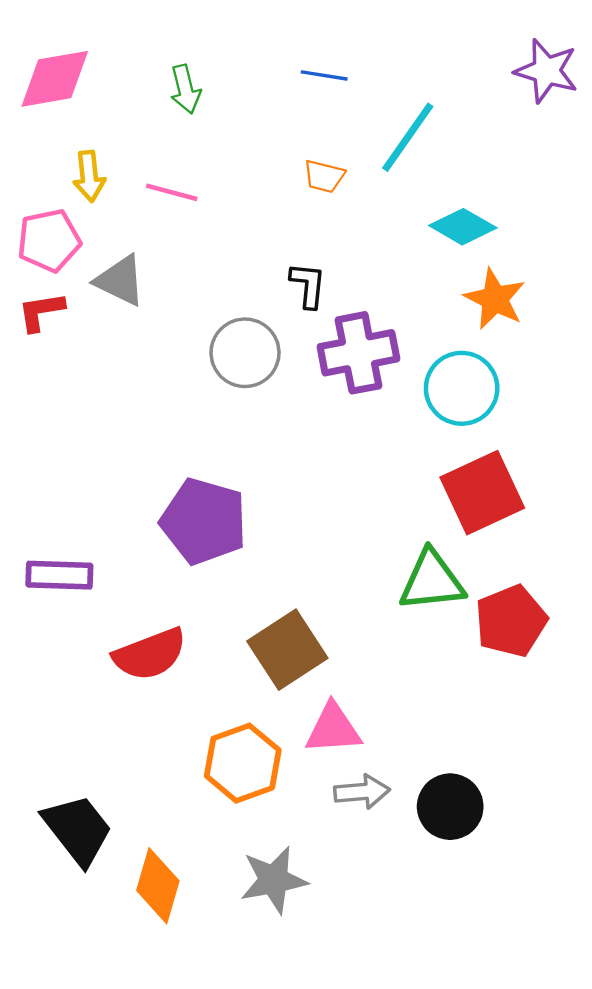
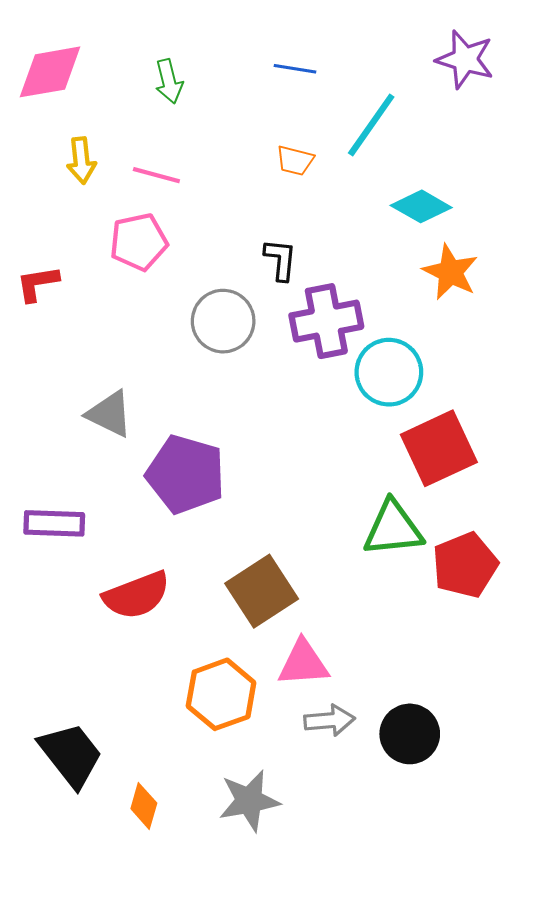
purple star: (546, 71) -> (465, 59), moved
pink pentagon: (49, 240) -> (139, 242), moved
gray triangle: (120, 281) -> (109, 414), moved
cyan circle: (462, 388) -> (389, 372), moved
orange diamond: (158, 886) -> (144, 806), size x0.7

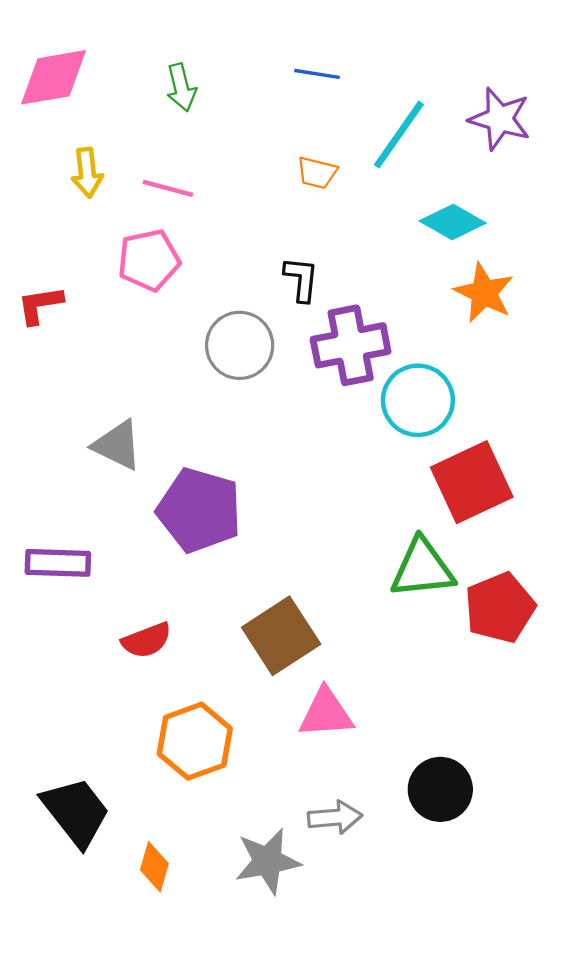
purple star: (465, 59) -> (500, 119), moved
red semicircle: (137, 595) -> (147, 640), size x0.7
orange hexagon: (221, 694) -> (195, 741), moved
gray arrow: (329, 720) -> (335, 817), moved

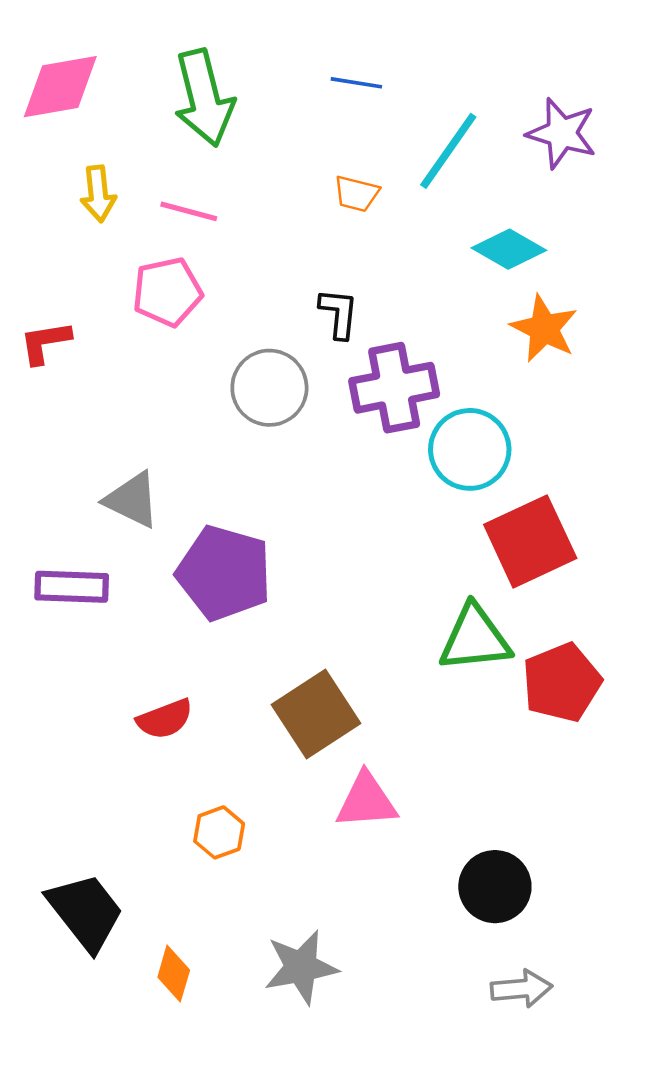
green arrow: (181, 87) -> (204, 98), size x1.8
purple rectangle: (58, 563) -> (72, 587), moved
orange hexagon: (195, 741) -> (219, 832), size x0.6
gray arrow: (335, 817) -> (521, 989), moved

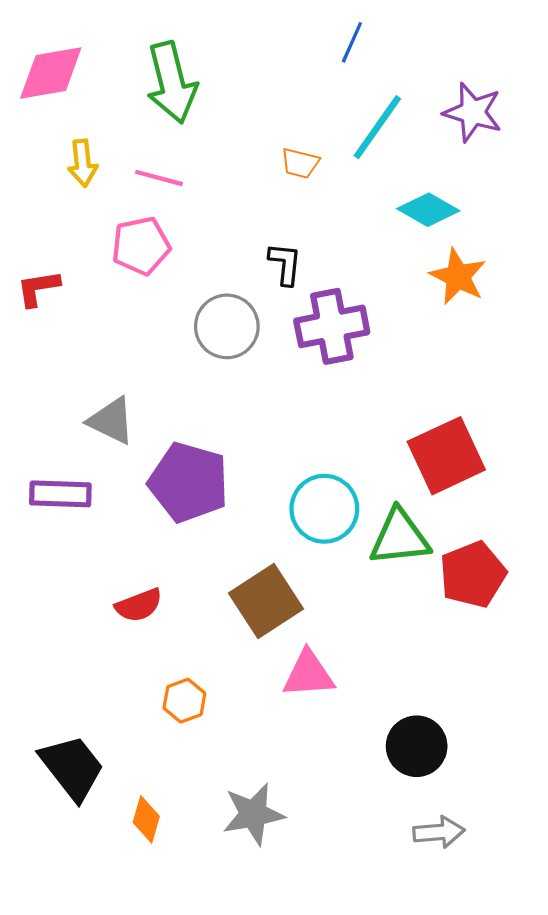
blue line: (356, 83) -> (352, 42), moved, turned -75
cyan circle: (470, 449) -> (324, 509), moved

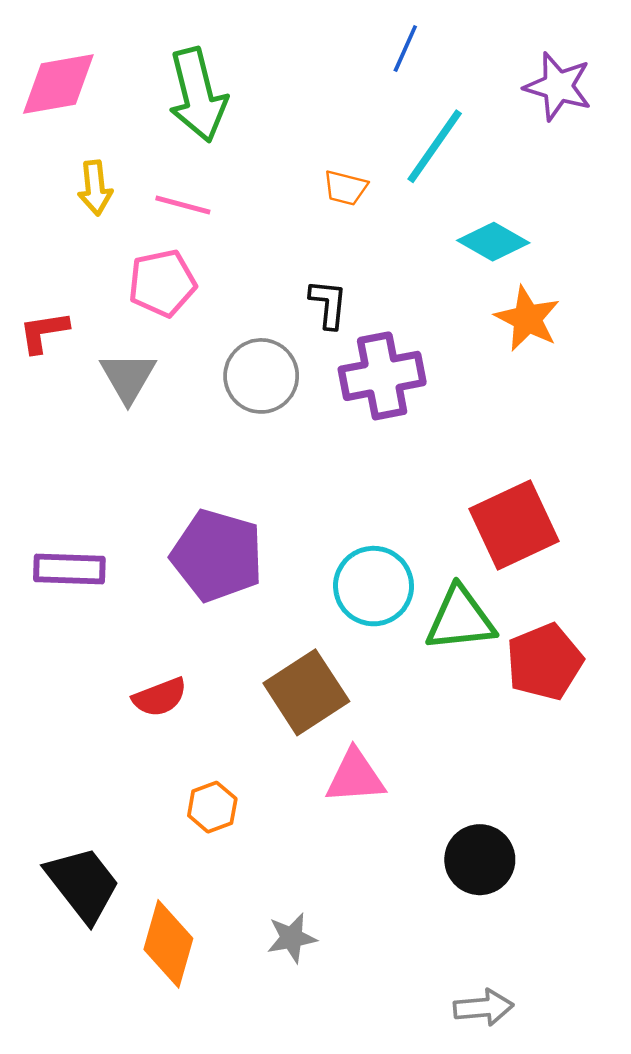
purple star: (473, 112) -> (558, 86), moved
gray triangle: (111, 421) -> (128, 377), moved, turned 34
gray star: (253, 814) -> (292, 938), size x0.7
orange diamond: (146, 819) -> (168, 944), size x1.6
gray arrow: (439, 832) -> (483, 1007), moved

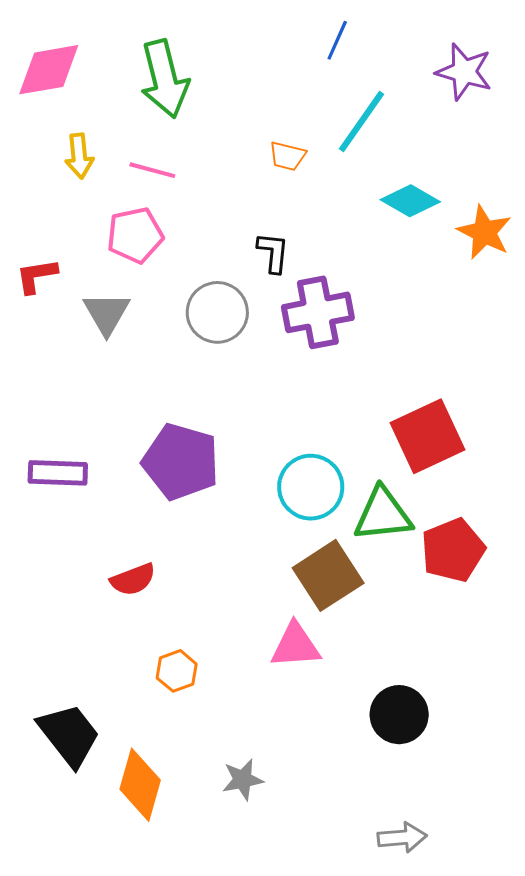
orange star: (527, 319) -> (484, 232), moved
brown square: (306, 692) -> (328, 575), moved

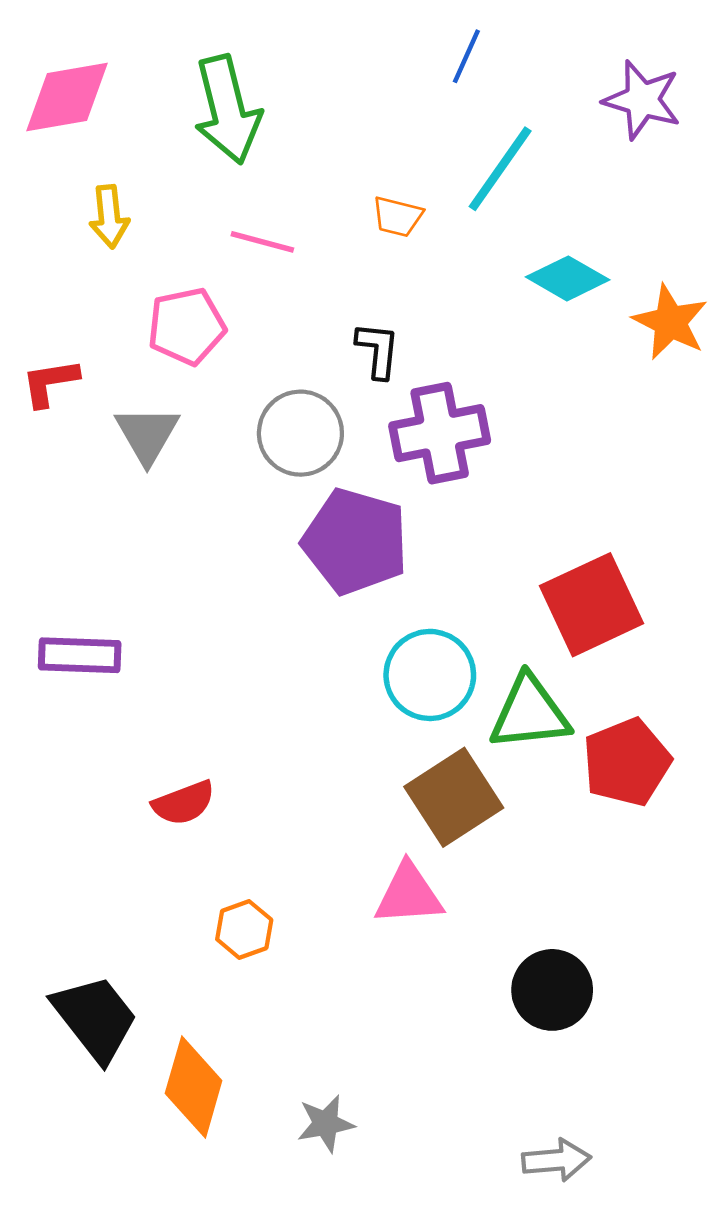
pink line: (152, 170) -> (262, 242), moved
purple pentagon: (181, 462) -> (355, 541), moved
gray star: (243, 780) -> (326, 1124), moved

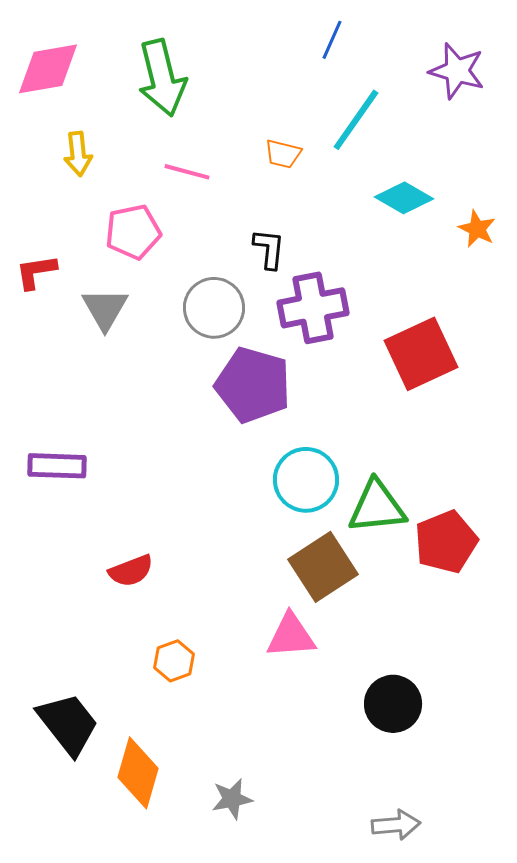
orange star: (670, 322) -> (477, 229), size x0.7
red square: (592, 605) -> (421, 354), moved

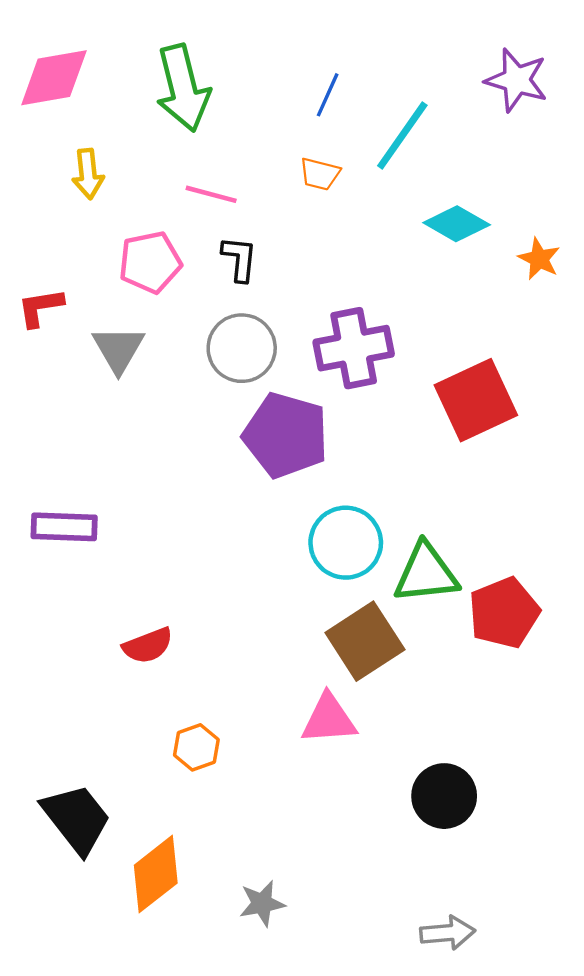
blue line: (332, 40) -> (328, 95), moved
black L-shape: (269, 249) -> (239, 259), moved
orange diamond: (138, 773) -> (156, 874), turned 36

